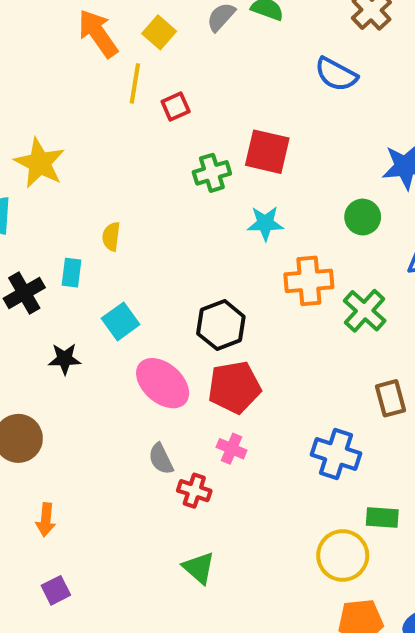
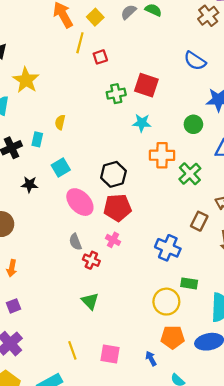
blue semicircle: (336, 74) -> (195, 61), moved
brown rectangle: (390, 398) -> (199, 221), turned 36

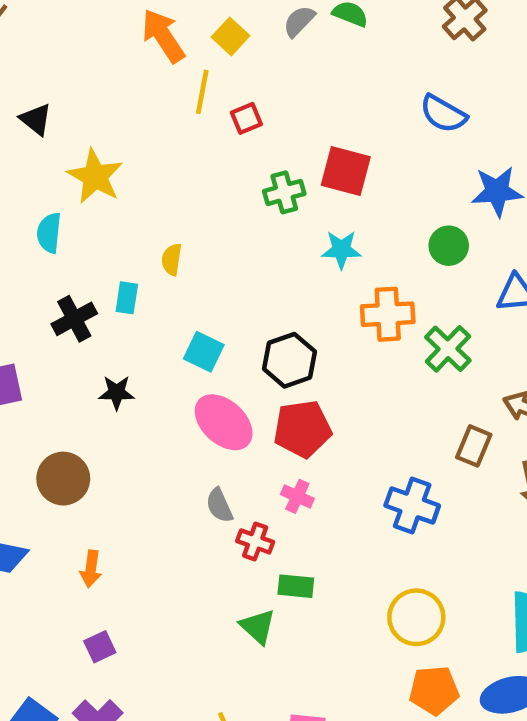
cyan square: (61, 167) -> (204, 352), moved, turned -30
green rectangle: (189, 283) -> (296, 586), moved

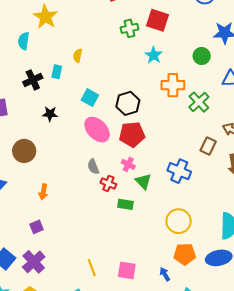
cyan star: (341, 250) -> (154, 55), turned 30
orange arrow: (91, 569) -> (43, 192), moved
green triangle: (258, 626) -> (143, 181), moved

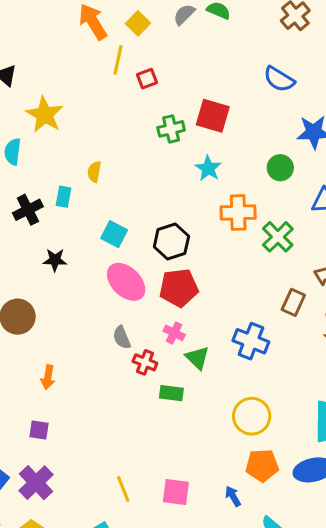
purple square: (37, 227) -> (39, 430), turned 32

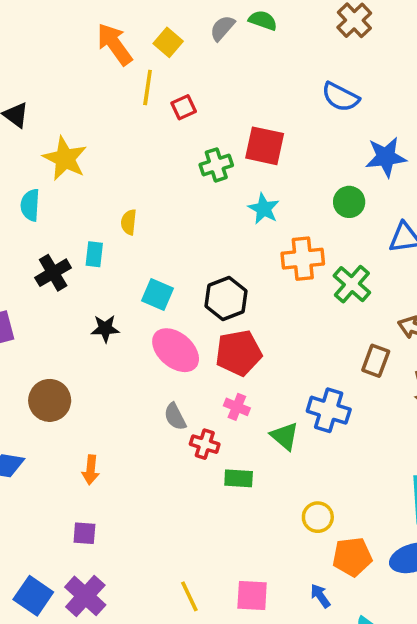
black star: (55, 260) -> (105, 328), moved
green triangle: (197, 358) -> (285, 436), moved
yellow circle: (252, 416) -> (318, 517), moved, size x0.7

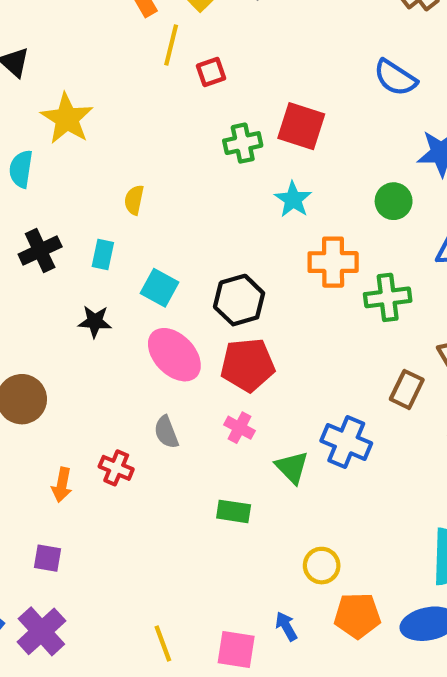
cyan rectangle: (94, 254) -> (103, 254), moved
green cross: (352, 284) -> (388, 297), turned 36
red cross: (205, 444) -> (116, 468), moved
blue arrow: (320, 596) -> (286, 626), moved

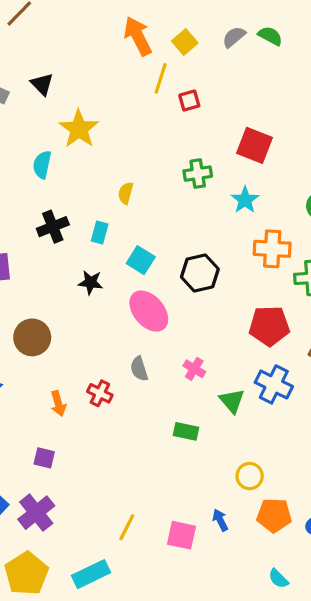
green cross: (243, 143) -> (198, 174), moved
red pentagon: (248, 365) -> (269, 326), moved
orange arrow: (62, 485) -> (58, 404), turned -30
yellow line: (163, 644) -> (127, 527), turned 44

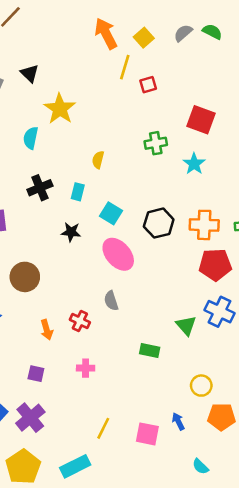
orange cross: (272, 249) -> (204, 225), moved
pink cross: (194, 369) -> (86, 368), moved, turned -30
cyan semicircle: (278, 579) -> (200, 467), moved

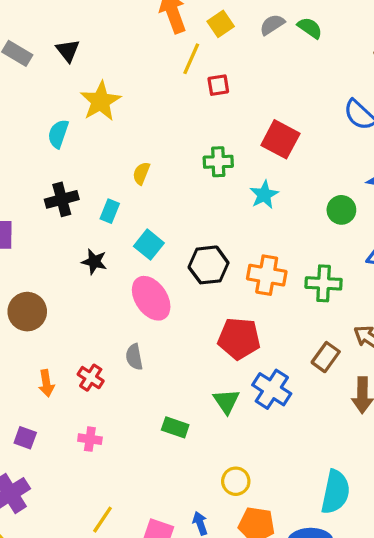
red pentagon: (215, 265) -> (239, 339), moved

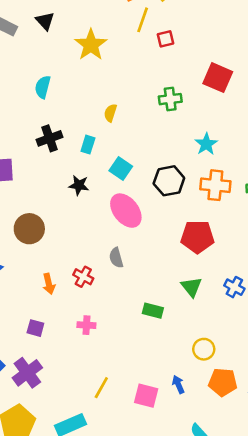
yellow star: (101, 101) -> (91, 45), moved
cyan star: (264, 195) -> (206, 144), moved
blue cross: (272, 389) -> (234, 287), moved, size x0.7

